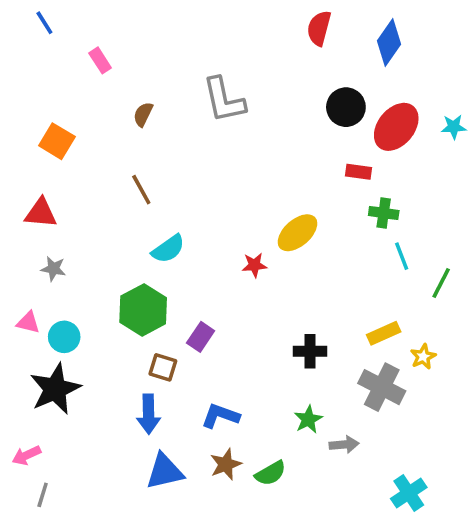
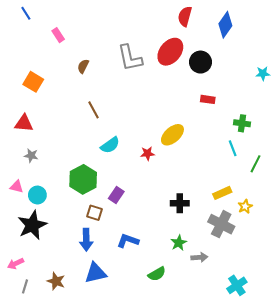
red ellipse: (396, 127) -> (170, 52), moved
brown line: (141, 190) -> (93, 110), moved
green cross: (384, 213) -> (242, 123), moved
cyan semicircle: (168, 249) -> (110, 145), moved
brown star: (226, 464) -> (56, 281), moved, turned -30

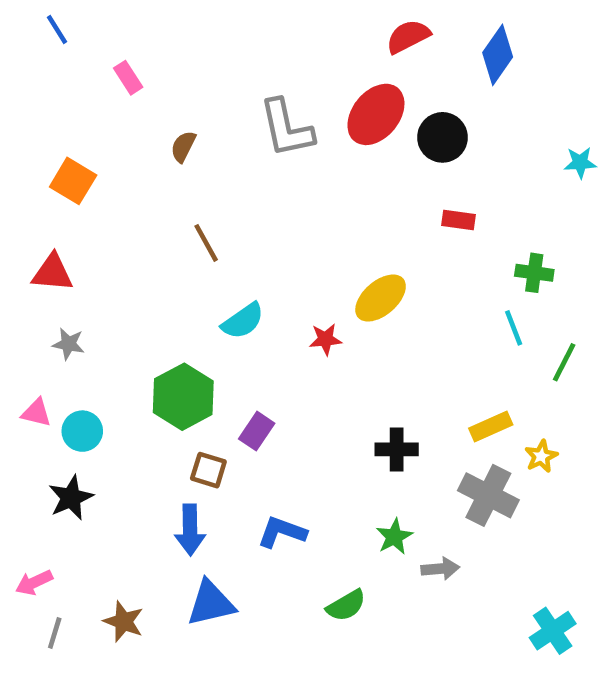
red semicircle: (185, 16) -> (408, 36), turned 48
black star: (32, 225) -> (71, 498), size x0.7
cyan cross: (237, 285) -> (553, 631), moved

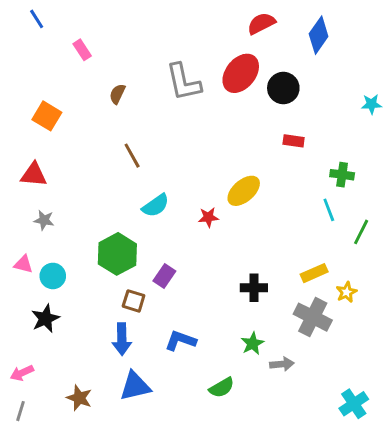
gray line: (55, 633) -> (20, 411), moved

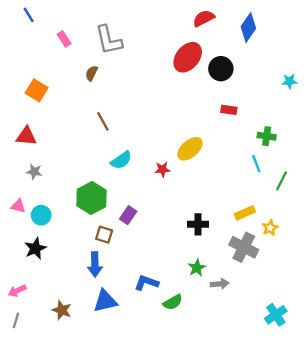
gray L-shape: (183, 82) -> (109, 40), moved
blue L-shape: (181, 341) -> (146, 283), moved

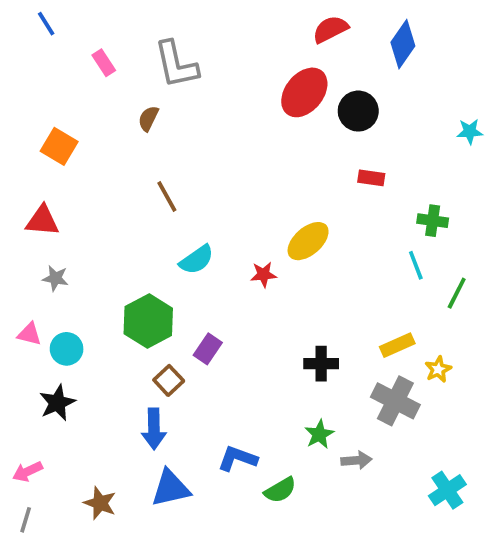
brown square: (104, 235) -> (169, 380), turned 30
cyan cross: (276, 315) -> (447, 490), moved

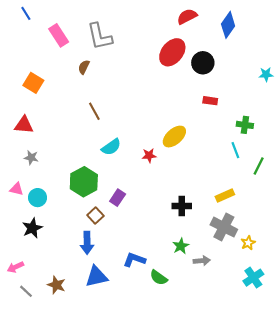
pink rectangle: (104, 63) -> (59, 35), size x1.5
yellow star: (438, 369) -> (248, 243), moved
green semicircle: (280, 490) -> (159, 278), turned 66
gray line: (26, 520) -> (26, 291), moved, turned -64

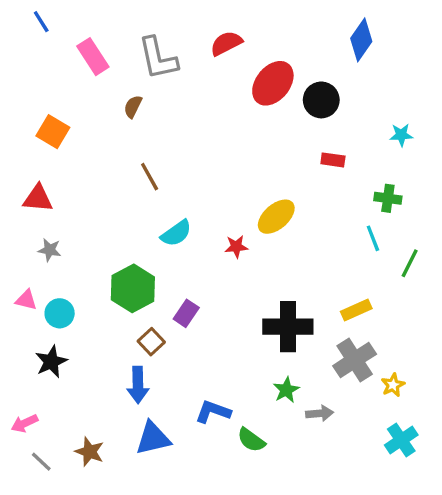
red semicircle: (187, 16) -> (226, 43), moved
cyan star: (266, 74) -> (401, 135), moved
black cross: (182, 206) -> (288, 327), size x1.6
gray cross: (224, 227) -> (355, 360), turned 30

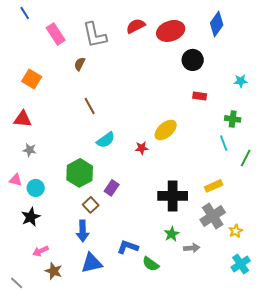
red ellipse: (273, 83) -> (171, 31), moved, turned 32
pink arrow: (25, 423) -> (41, 251), moved
gray line: (41, 462) -> (17, 283), moved

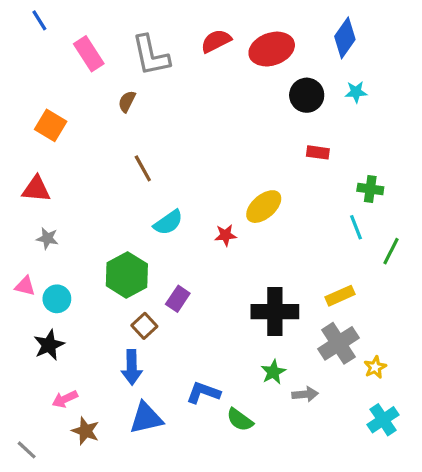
cyan star: (241, 81) -> (356, 92), moved

